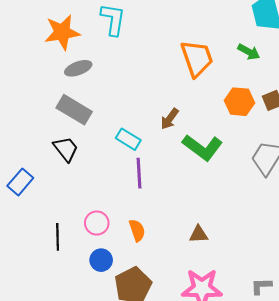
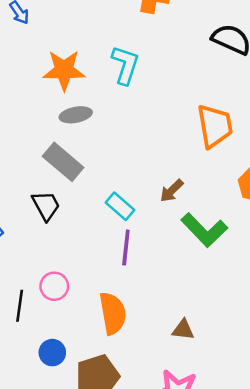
pink circle: (97, 223) -> (54, 286), moved
orange semicircle: (137, 230) -> (113, 313), size x1.6
blue circle: (101, 260) -> (52, 353), moved

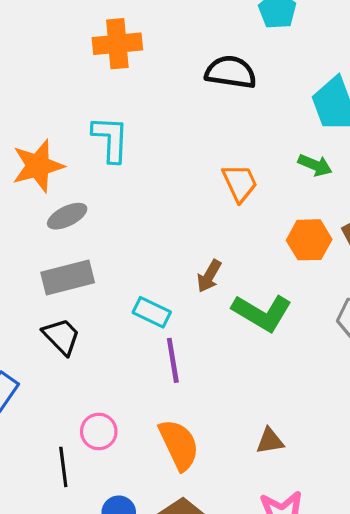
orange trapezoid: (215, 126) -> (240, 183), size x0.7
gray rectangle: (63, 162) -> (68, 278), turned -39

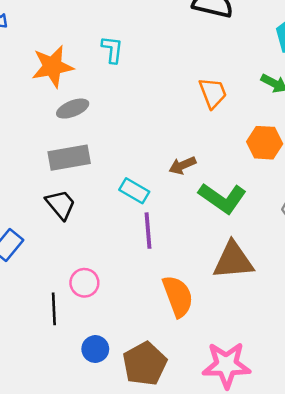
cyan L-shape: (111, 139) -> (112, 50), size x0.7
brown arrow: (209, 276) -> (182, 165), turned 32
brown triangle: (270, 441) -> (233, 261), moved, size x1.8
orange semicircle: (179, 445) -> (178, 296), moved

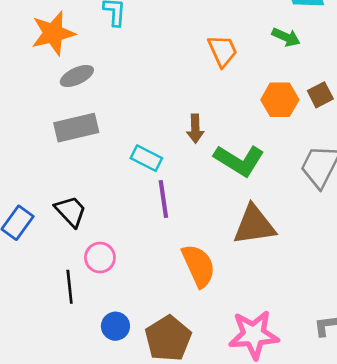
brown arrow: (182, 165) -> (195, 129), turned -64
black trapezoid: (61, 204) -> (71, 211), moved

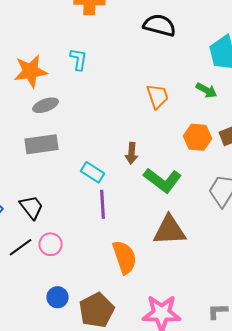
black line: (70, 287) -> (20, 247), moved, turned 55

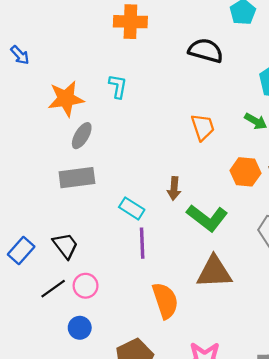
gray ellipse: (46, 105) -> (82, 136), turned -40
blue circle: (58, 297) -> (80, 328), moved

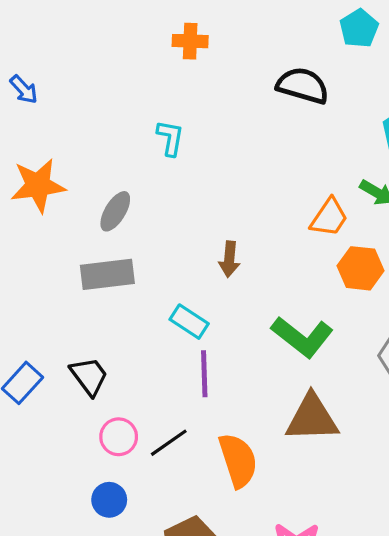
orange cross: (130, 22) -> (190, 41), size x0.7
orange star: (66, 99) -> (38, 185), moved
orange trapezoid: (203, 127) -> (329, 217), moved, turned 52
brown arrow: (174, 188) -> (229, 259), moved
black line: (53, 289) -> (169, 443), moved

